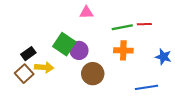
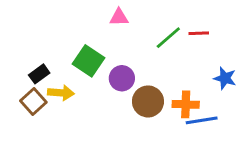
green line: (122, 27) -> (168, 38), turned -30
purple circle: (79, 50) -> (122, 78), moved
orange cross: (123, 50) -> (186, 104), moved
brown circle: (93, 74) -> (148, 101), moved

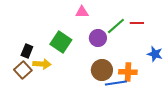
black rectangle: (39, 74) -> (27, 51), turned -32
purple circle: (122, 78) -> (98, 38), moved
blue line: (202, 120) -> (116, 83), moved

